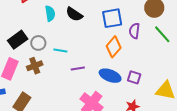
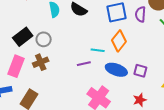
purple semicircle: (134, 31) -> (140, 14), moved
cyan line: (60, 51) -> (98, 50), moved

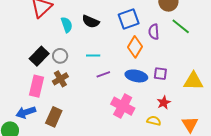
purple semicircle: (140, 14) -> (154, 32), moved
cyan line: (98, 50) -> (93, 55), moved

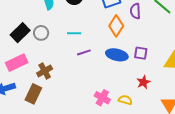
brown cross: (60, 79) -> (45, 71), moved
pink rectangle: (36, 86) -> (17, 63), turned 50
pink cross: (123, 106) -> (102, 98), moved, size x0.7
yellow semicircle: (154, 121) -> (125, 100), moved

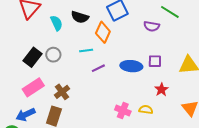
purple semicircle: (135, 11) -> (152, 26), moved, turned -70
orange diamond: (116, 26) -> (103, 32), moved

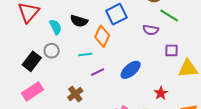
gray circle: (53, 55) -> (52, 51), moved
purple square: (155, 61) -> (172, 50), moved
blue ellipse: (131, 66) -> (131, 70), turned -45
brown cross: (62, 92) -> (75, 94), moved

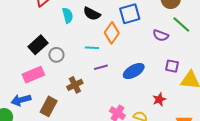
purple square: (172, 50) -> (172, 66), moved
gray circle: (52, 51) -> (56, 55), moved

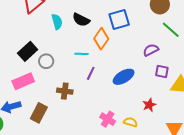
purple semicircle: (161, 35) -> (151, 50), moved, turned 133
purple line: (101, 67) -> (91, 73), turned -48
brown cross: (75, 85) -> (65, 91), turned 35

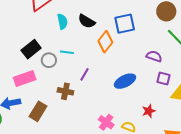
purple semicircle: (151, 50) -> (154, 56), turned 42
cyan line: (82, 54) -> (67, 52), moved
purple line: (91, 73) -> (84, 74), moved

